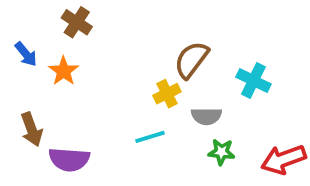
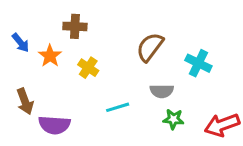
brown cross: (77, 22) -> (75, 26), moved, turned -30
yellow cross: (167, 94) -> (88, 68), moved, turned -30

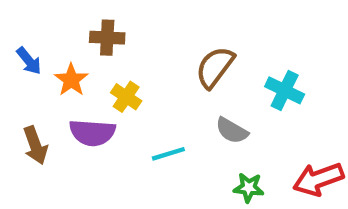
gray semicircle: (162, 91) -> (232, 131), turned 30
green star: (173, 119) -> (249, 188), moved
purple semicircle: (54, 125) -> (92, 133), moved

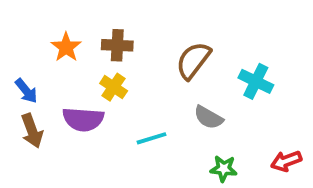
brown cross: (107, 38) -> (117, 45), moved
blue arrow: (29, 61) -> (26, 91), moved
orange star: (71, 80) -> (66, 47), moved
red arrow: (318, 179) -> (286, 161), size x0.7

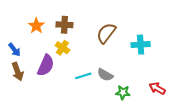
cyan cross: (256, 81) -> (141, 45), turned -30
gray semicircle: (208, 117) -> (105, 75), moved
purple semicircle: (83, 119) -> (46, 65), turned -70
red arrow: (286, 161) -> (157, 88), turned 49

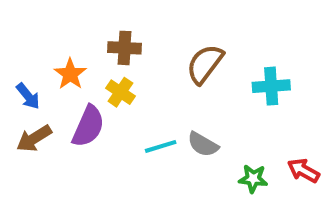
orange star: (36, 26) -> (70, 74), moved
brown arrow: (18, 72) -> (34, 138), turned 78
green star: (123, 92) -> (253, 179), moved

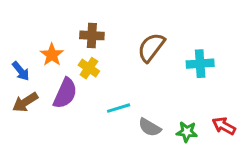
gray semicircle: (203, 144) -> (150, 127), moved

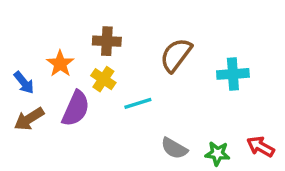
cyan line: (119, 108) -> (138, 103), moved

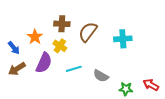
brown semicircle: (176, 55) -> (88, 32), moved
cyan cross: (233, 74) -> (123, 39), moved
cyan line: (138, 103) -> (74, 69), moved
gray semicircle: (174, 148) -> (101, 76), moved

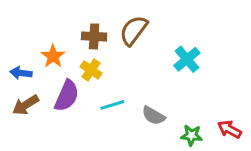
brown semicircle: (88, 32) -> (134, 30), moved
cyan cross: (123, 39) -> (187, 59), turned -36
blue arrow: (14, 48) -> (21, 73), turned 136

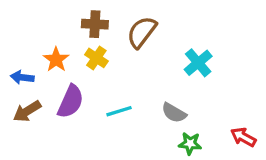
brown cross: (94, 36) -> (95, 24), moved
yellow cross: (91, 70) -> (96, 58), moved
gray semicircle: (153, 116) -> (174, 113), moved
green star: (191, 135) -> (190, 143), moved

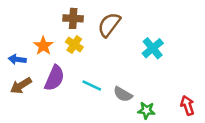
cyan line: (119, 111) -> (92, 86), turned 42
gray semicircle: (174, 113) -> (123, 94), moved
red arrow: (243, 137) -> (187, 105), turned 42

